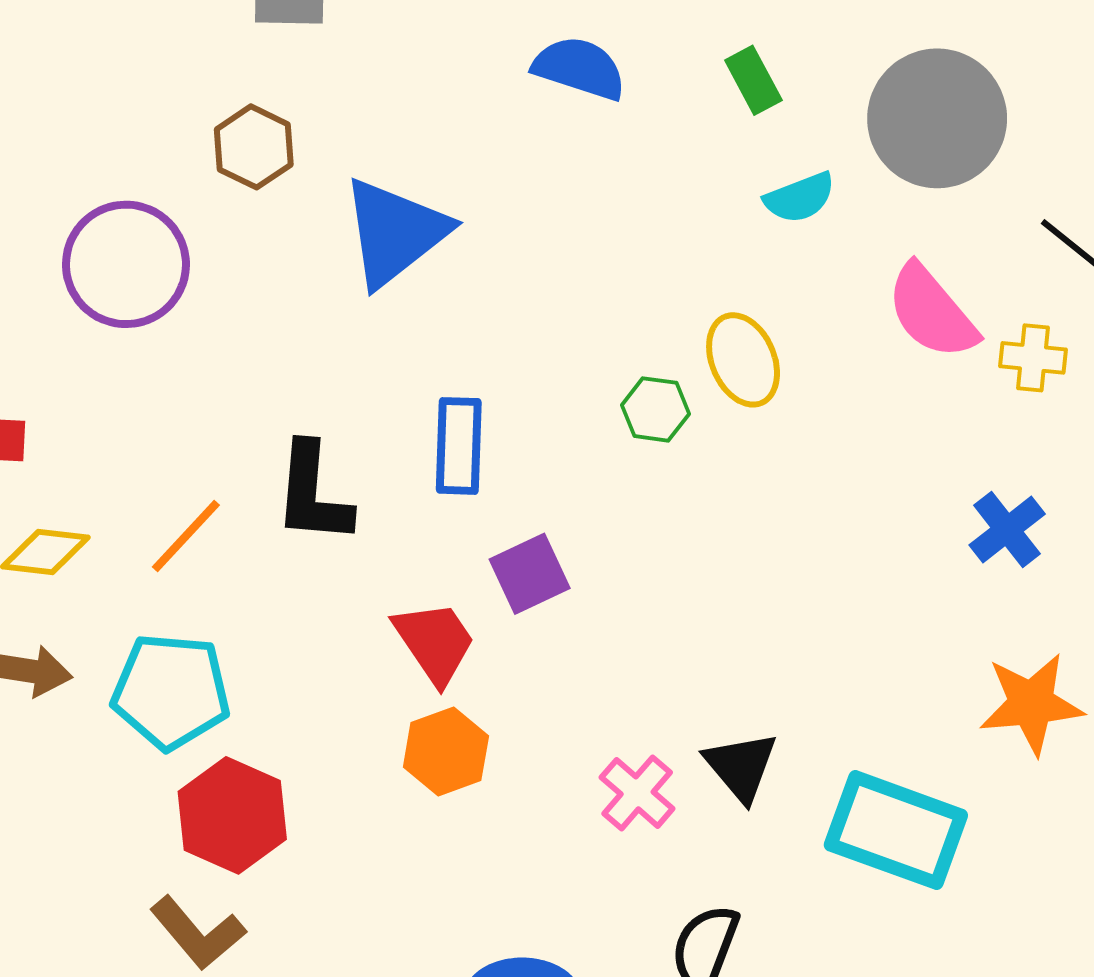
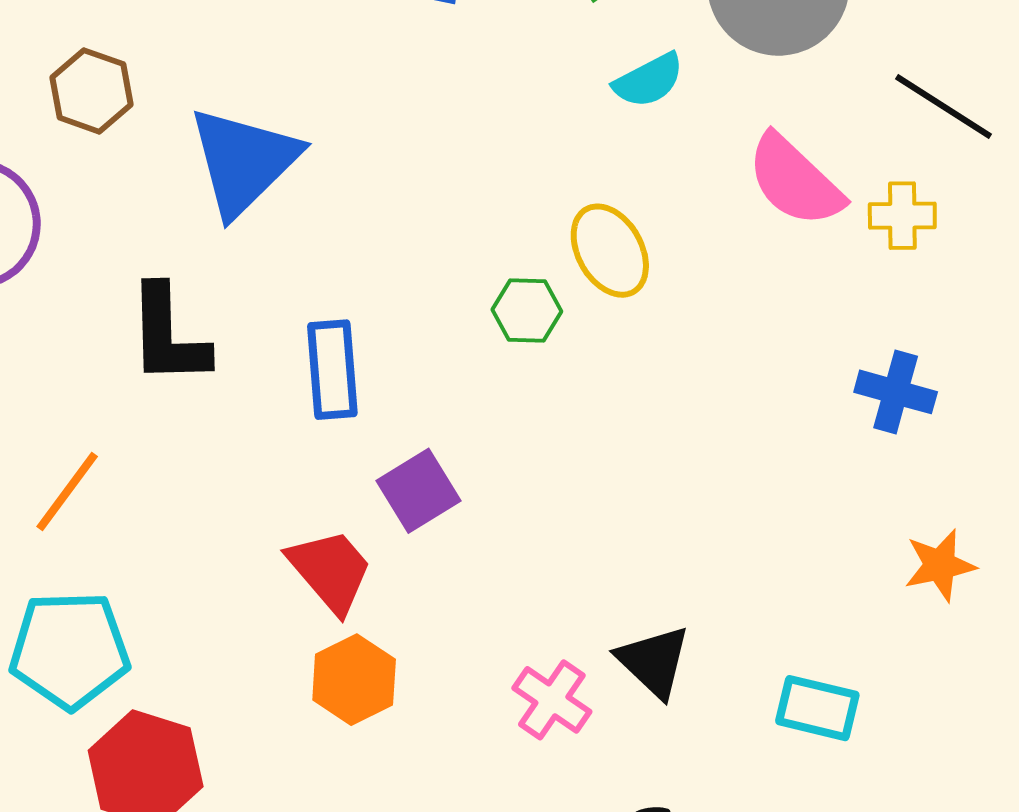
black L-shape: (313, 493) -> (168, 335), moved
blue cross: (1007, 530) -> (896, 392), turned -30
orange star: (1031, 704) -> (940, 565), size x0.7
cyan rectangle: (896, 830) -> (817, 708), size x0.6

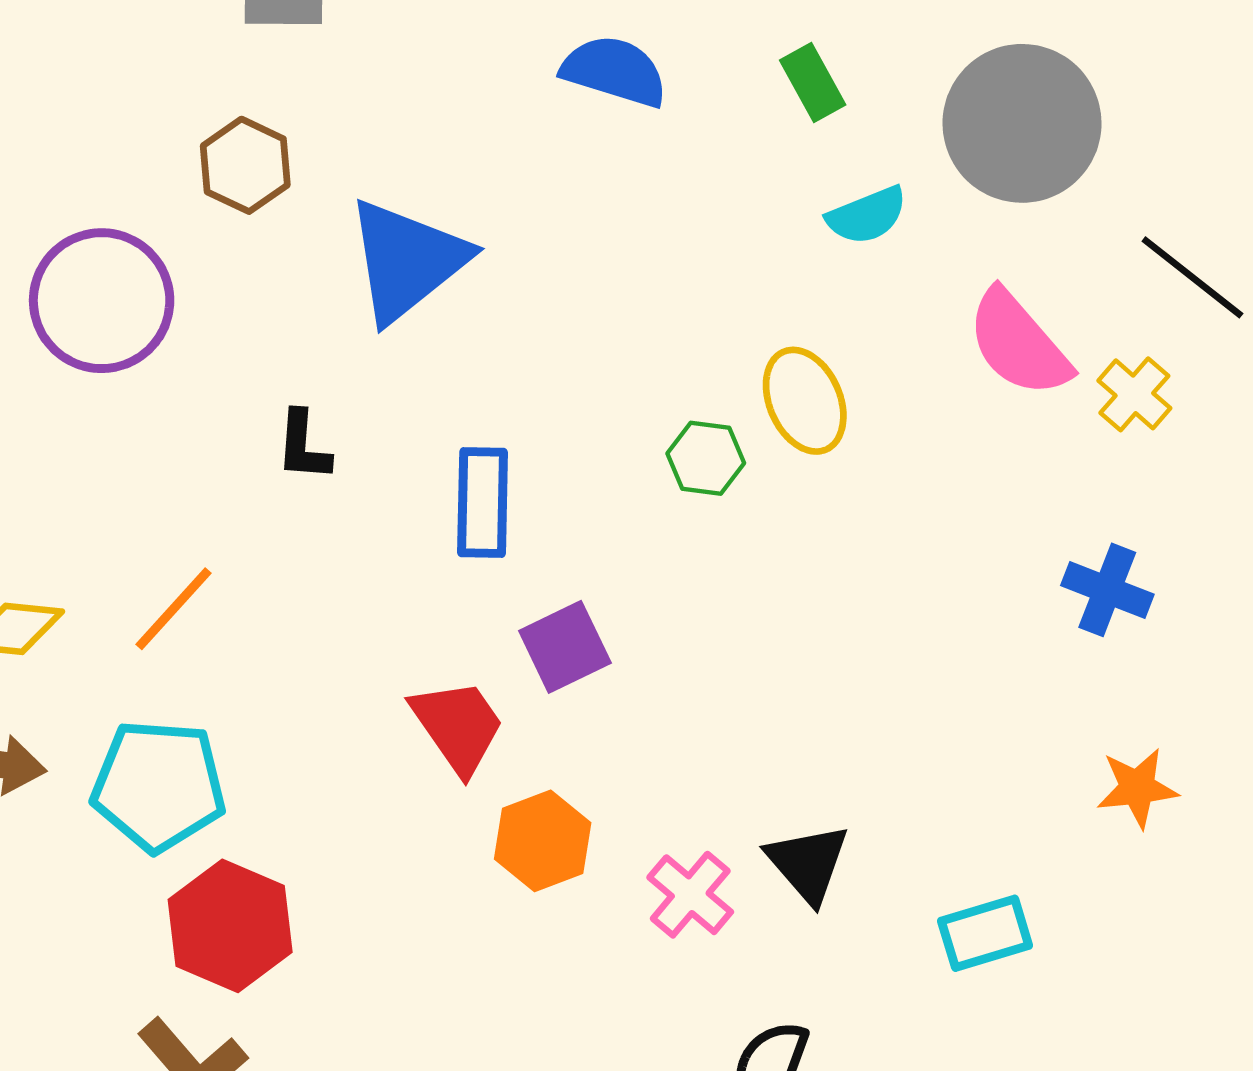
yellow cross: (902, 216) -> (1134, 394), turned 36
black L-shape: (168, 335) -> (303, 446), size x0.6
orange hexagon: (354, 680) -> (543, 841), moved
cyan rectangle: (817, 708) -> (985, 933), turned -36

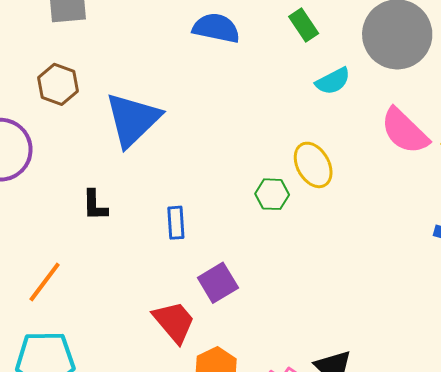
blue rectangle: (483, 503) -> (176, 223), size x0.7

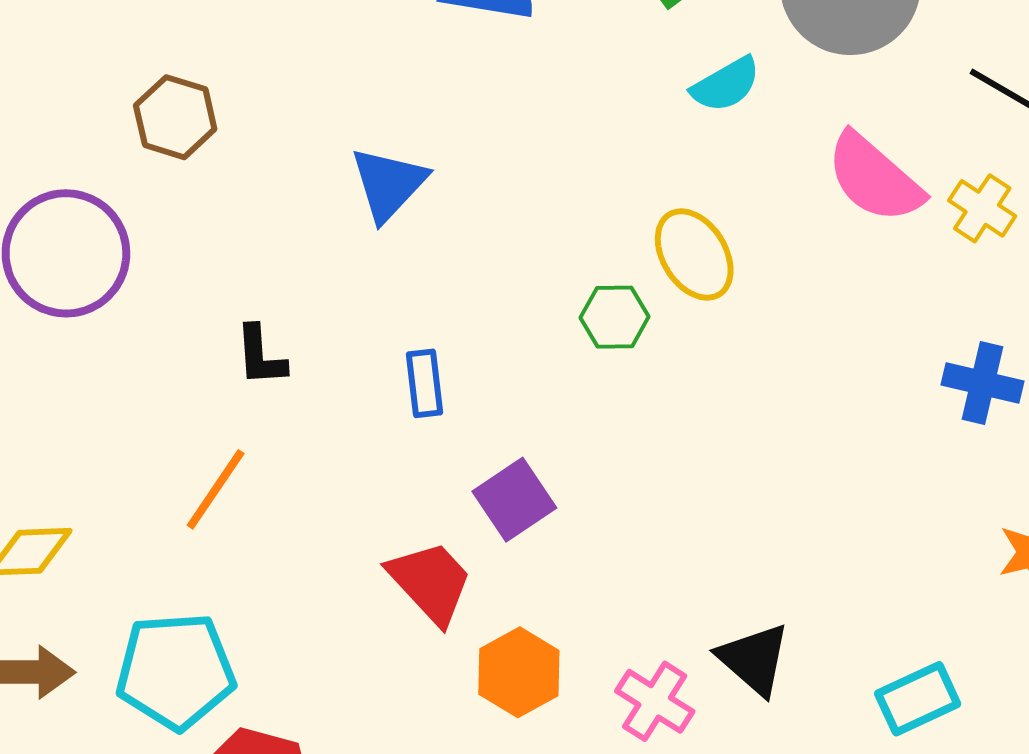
blue triangle: (133, 120) -> (389, 184), moved, size x0.7
orange line: (45, 282) -> (216, 489), moved

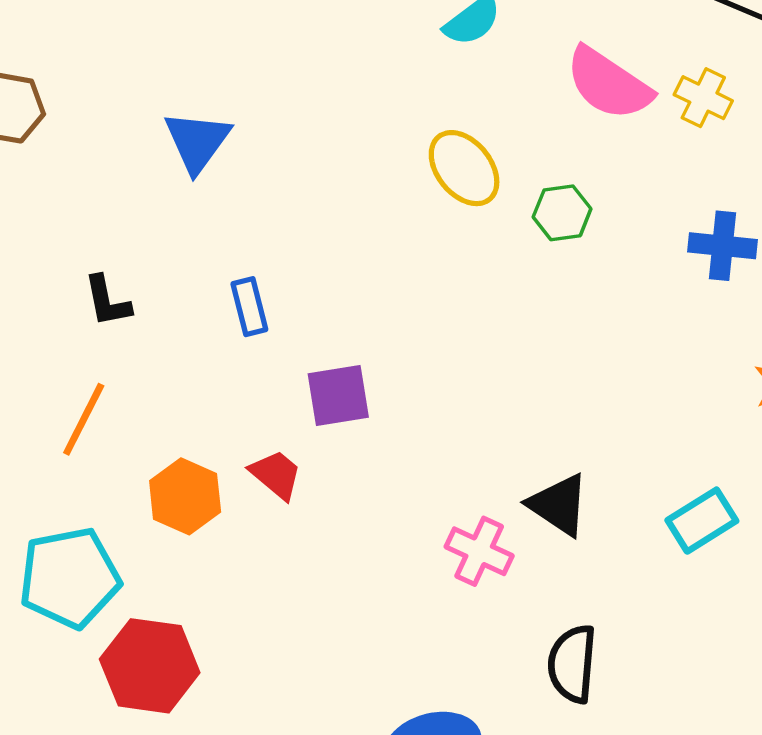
green hexagon: (615, 317) -> (562, 213), moved
purple square: (514, 500) -> (338, 396), turned 32
red trapezoid: (430, 582) -> (276, 475), size x0.7
orange hexagon: (519, 672) -> (185, 496), moved

